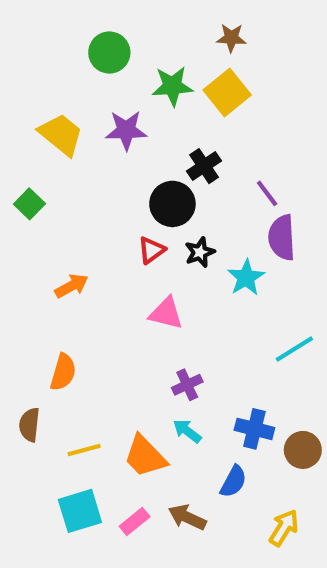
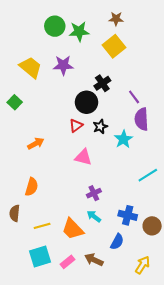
green star: (172, 86) -> (79, 31), moved

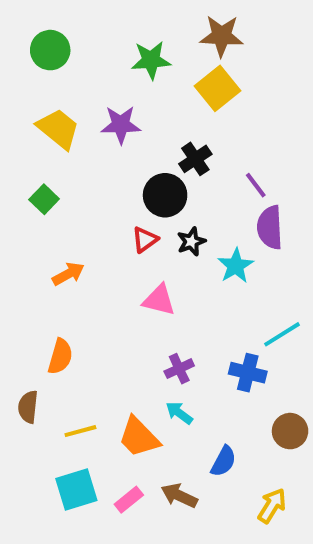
brown star: (116, 19) -> (222, 36), size x1.5
green circle: (55, 26) -> (50, 50), moved
green square: (15, 102) -> (44, 199), moved
blue cross: (128, 215) -> (248, 373), moved

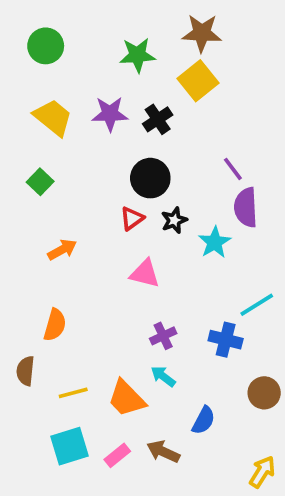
black cross: (195, 159) -> (158, 119), moved
yellow arrow: (272, 506) -> (262, 472), moved

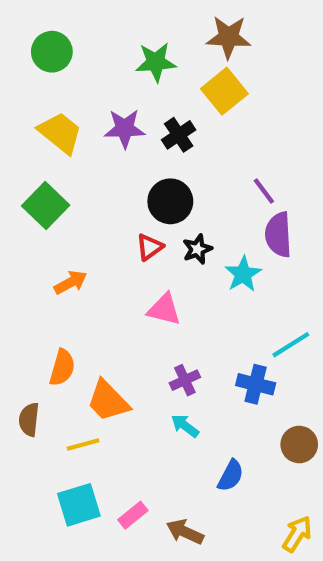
green square: (40, 182) -> (46, 205), size x1.5
orange trapezoid: (126, 398) -> (108, 401), moved
brown arrow: (163, 452) -> (185, 532), moved

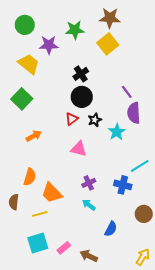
purple star: (125, 129) -> (49, 45), moved
black cross: (179, 135) -> (81, 74), moved

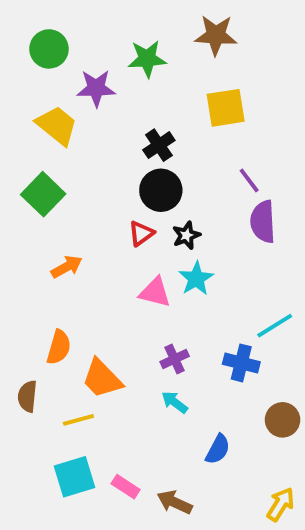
yellow square: (108, 44) -> (226, 108), moved, turned 30
cyan star: (117, 132) -> (196, 279), moved
pink rectangle: (64, 248) -> (126, 487), turned 72

